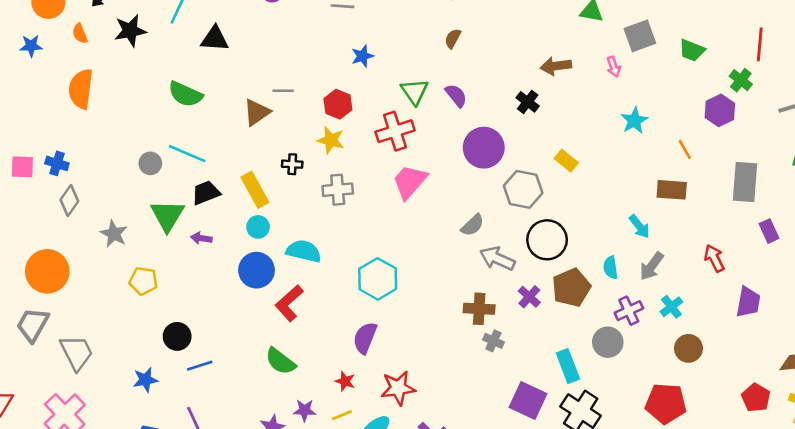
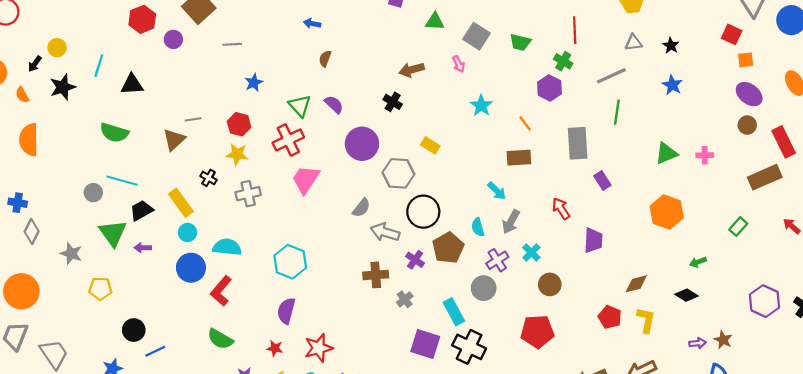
gray square: (640, 36) -> (477, 36), turned -30
black cross: (292, 164) -> (208, 178), turned 35
gray cross: (493, 341) -> (405, 299), moved, turned 35

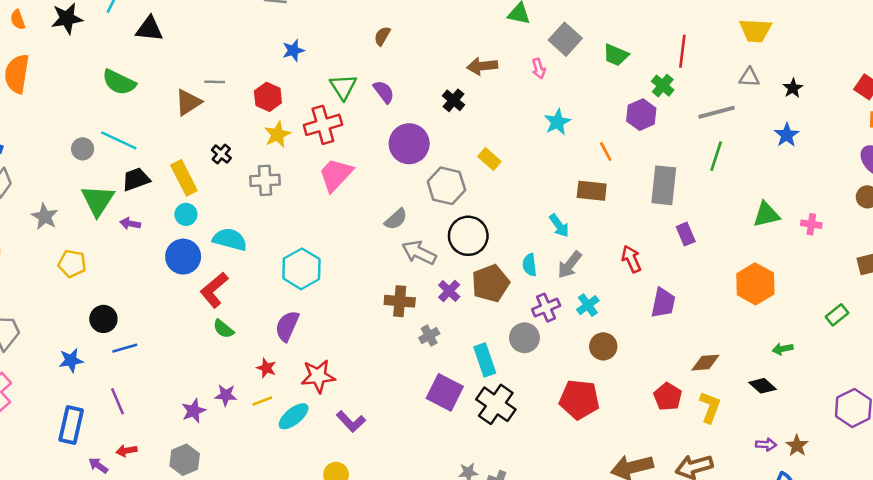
yellow star: (237, 154) -> (277, 134), moved, turned 30
green semicircle: (220, 339) -> (223, 329), moved, size x0.7

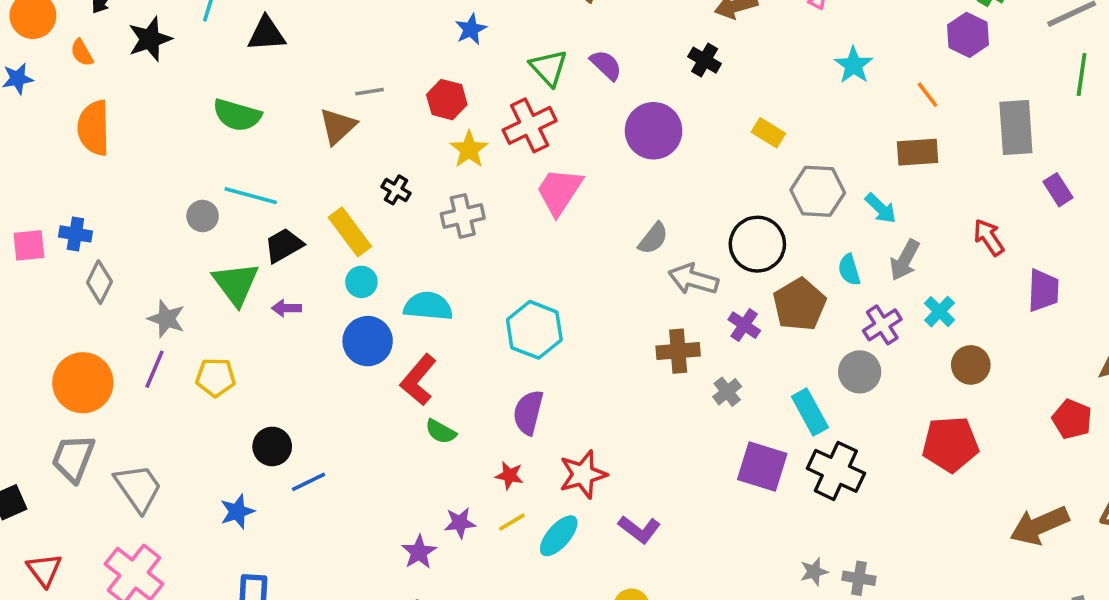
gray hexagon: (446, 186) -> (818, 191), moved
purple line: (118, 401) -> (154, 369), moved, turned 56

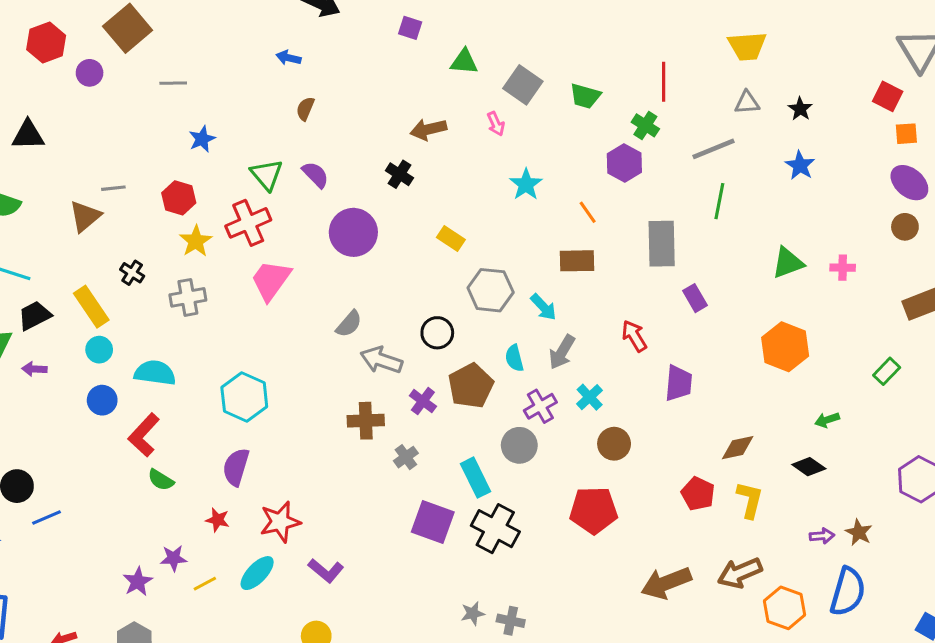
black circle: (757, 244) -> (437, 333), size x0.7
blue circle: (368, 341) -> (102, 400), size x0.7
yellow line: (512, 522) -> (205, 584), moved

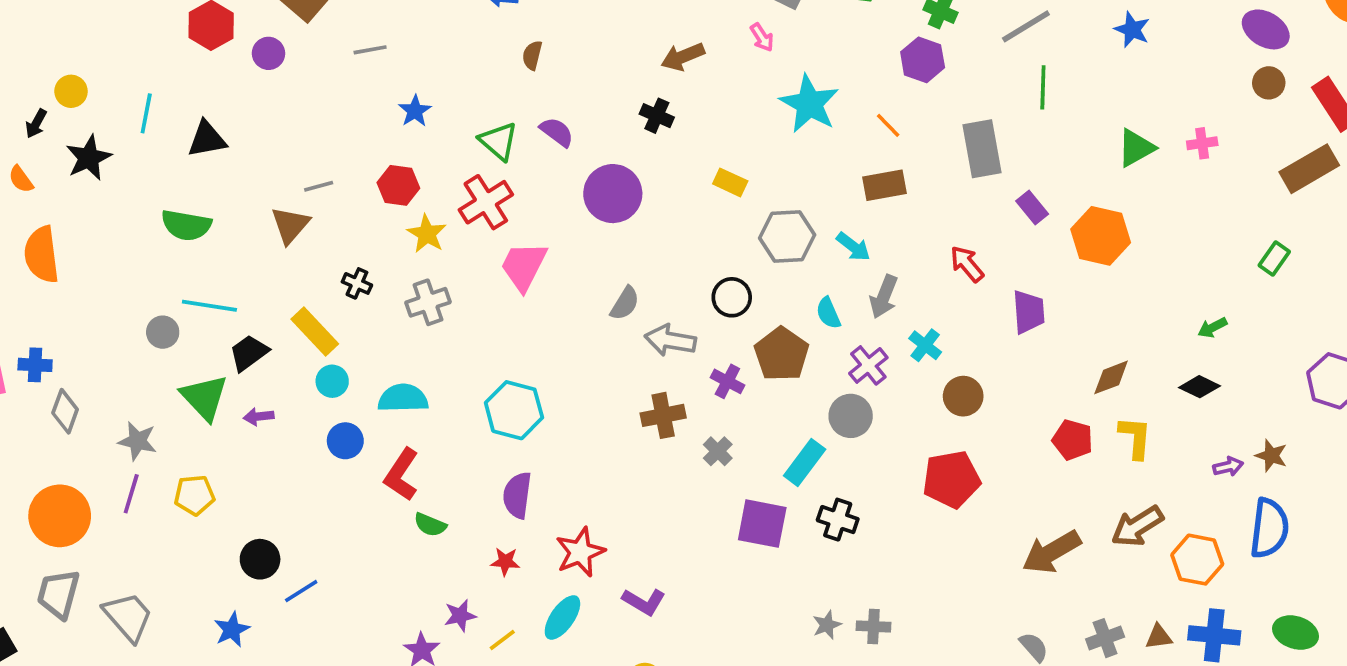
cyan star: (526, 184) -> (809, 104), size x1.5
orange hexagon: (785, 347) -> (1101, 236), moved
cyan rectangle: (475, 478) -> (805, 463), turned 72
black cross: (495, 529) -> (838, 520), size x0.7

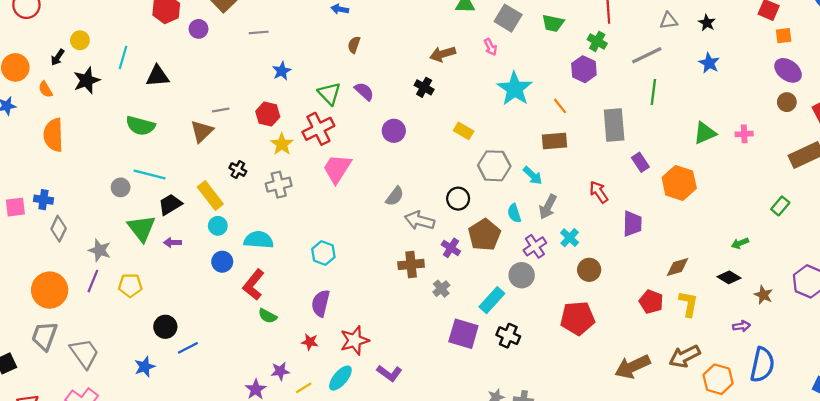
purple circle: (613, 194) -> (394, 131), size x0.7
cyan hexagon: (514, 410) -> (323, 253), size x0.7
brown star: (1271, 456) -> (763, 295), moved

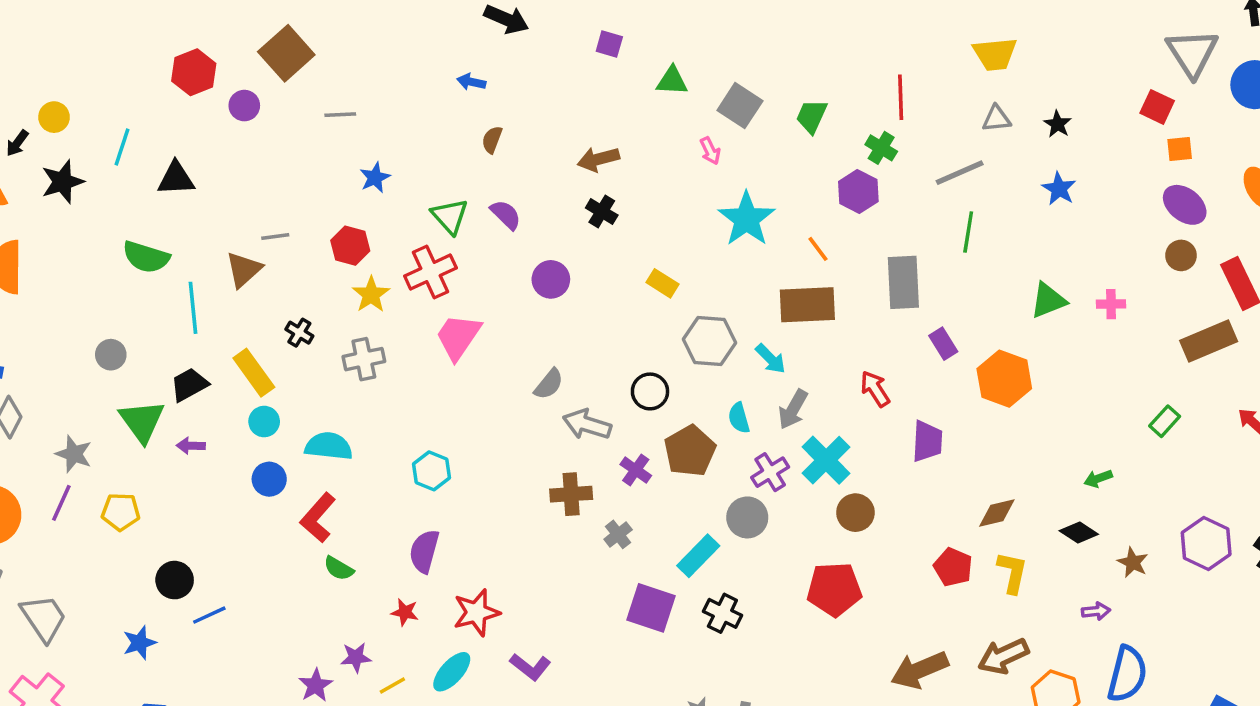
green trapezoid: (553, 23) -> (811, 116), turned 100
brown arrow: (443, 54) -> (598, 159), moved
brown rectangle: (555, 141) -> (807, 305), size x1.4
cyan line: (150, 174) -> (193, 308), moved, turned 68
cyan cross: (570, 238) -> (826, 460), size x1.6

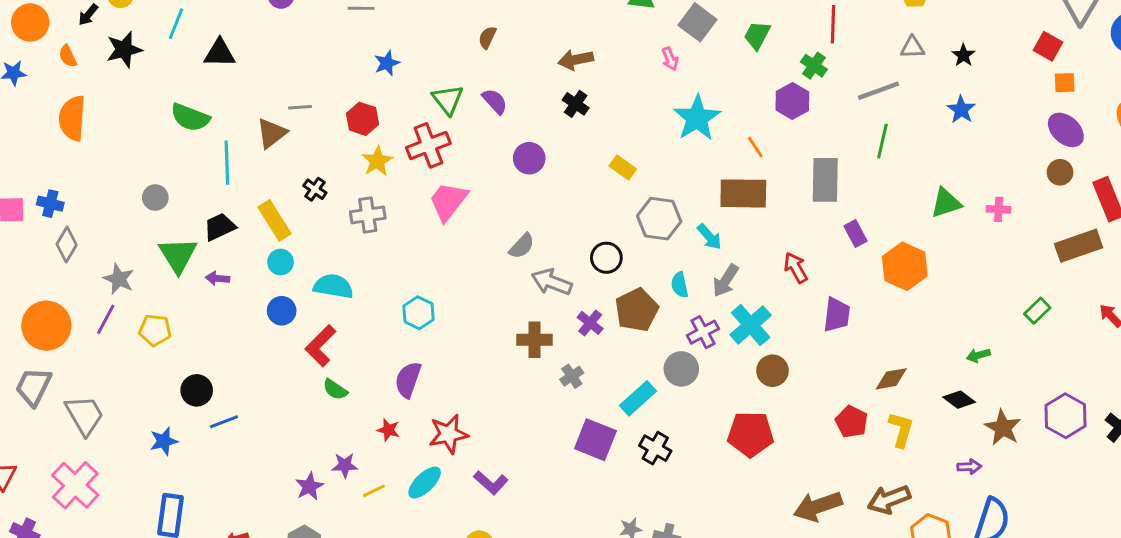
brown star: (1133, 562) -> (1003, 428), size x1.4

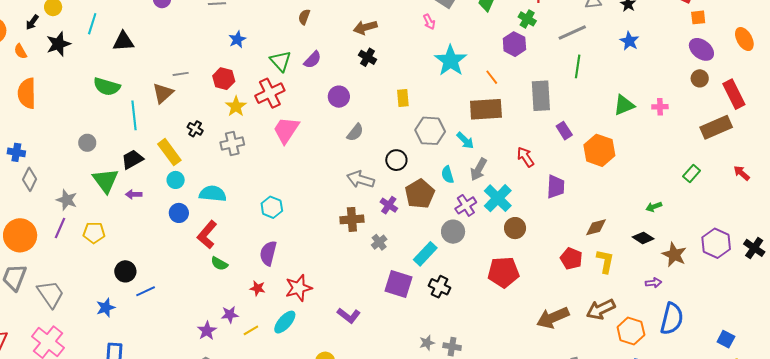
purple semicircle: (495, 101) -> (313, 60), turned 90
yellow rectangle: (623, 168) -> (403, 98), turned 54
gray semicircle: (522, 246) -> (355, 132), moved
purple L-shape: (491, 483) -> (349, 315), moved

